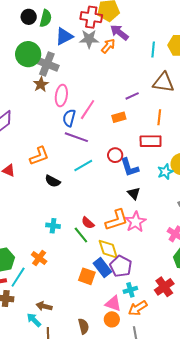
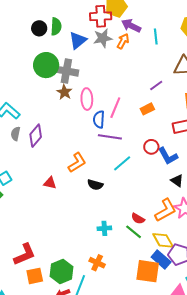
cyan line: (153, 50) -> (156, 36), moved
orange square: (87, 276) -> (148, 271), size x1.4

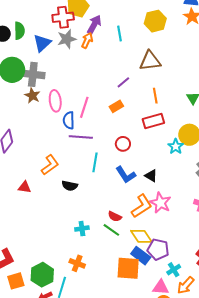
purple arrow: (131, 26) -> (94, 25), turned 96
blue L-shape: (168, 156) -> (126, 175), moved
cyan line: (122, 163) -> (95, 162), turned -36

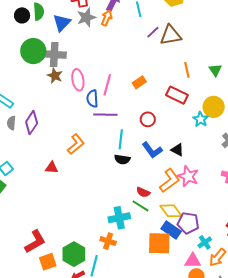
purple line: (123, 82) -> (153, 32), moved
orange line: (155, 96) -> (187, 70), moved
red rectangle: (153, 121) -> (177, 95), turned 45
black semicircle: (70, 186) -> (122, 159), moved
cyan cross: (82, 229) -> (119, 218), moved, size x1.5

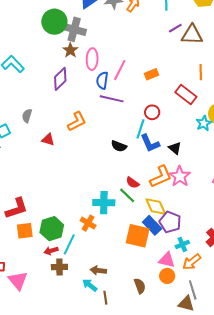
purple diamond: (32, 122) -> (60, 79), moved
gray semicircle: (11, 123) -> (27, 116), moved
cyan line: (121, 139) -> (141, 129), moved

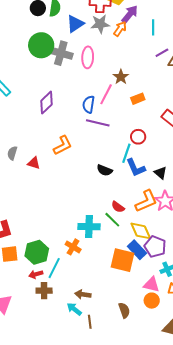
brown star: (70, 50) -> (121, 77), moved
pink ellipse: (92, 59) -> (88, 57), moved
gray semicircle: (27, 116) -> (12, 153), moved

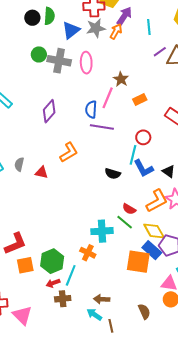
green circle: (41, 45) -> (39, 54), size x0.6

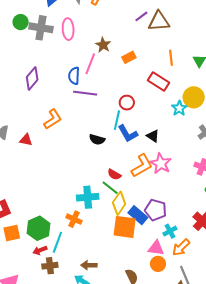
orange rectangle: (140, 99) -> (129, 57), moved
yellow diamond: (154, 231) -> (119, 203), moved, turned 65

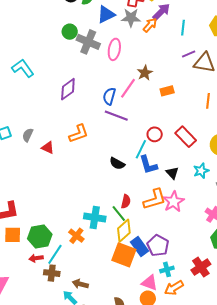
red rectangle: (159, 82) -> (186, 137), moved
cyan star: (179, 108) -> (201, 171), moved
red semicircle: (114, 174) -> (126, 202), turned -120
brown cross: (50, 266) -> (52, 273), moved

